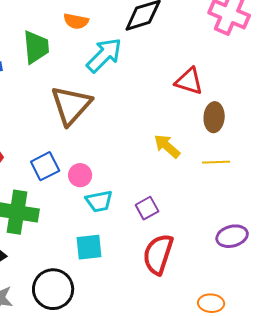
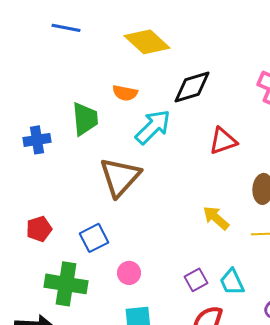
red triangle: (189, 81) -> (223, 141), moved, turned -36
pink circle: (80, 175) -> (129, 273), moved
cyan trapezoid: (99, 201) -> (232, 282), moved, turned 76

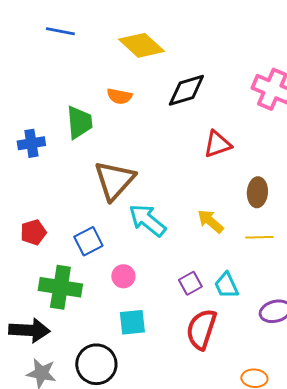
cyan arrow: (153, 127) -> (147, 220), moved, turned -96

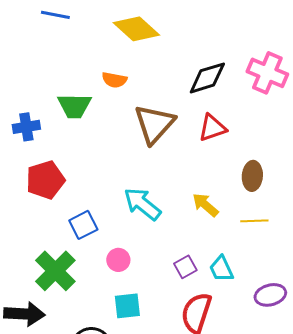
black diamond: (186, 90) -> (207, 78), moved
green trapezoid: (79, 122) -> (74, 106), turned 96
brown triangle: (114, 180) -> (154, 124), moved
red pentagon: (33, 232) -> (45, 180), moved, size x1.5
green cross: (60, 287) -> (55, 271), turned 36

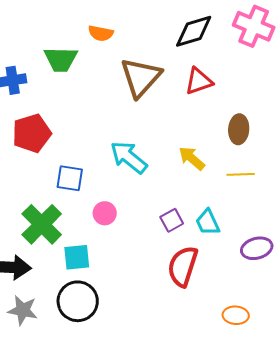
blue square: (83, 225) -> (70, 178), turned 36
cyan square: (127, 306) -> (77, 257), moved

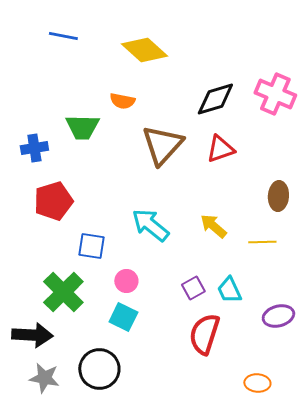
brown ellipse: (239, 129) -> (278, 196), moved
cyan square: (77, 257) -> (123, 317), moved, turned 32

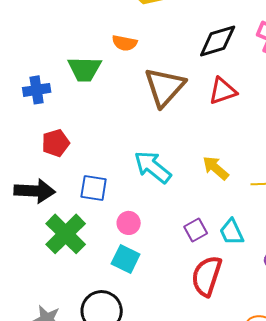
red pentagon: (53, 201) -> (56, 143), size x0.7
black arrow: (32, 335) -> (35, 191), moved

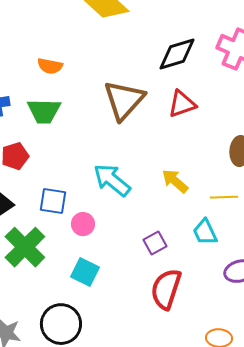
orange semicircle: (125, 43) -> (50, 66), moved
green trapezoid: (85, 69) -> (44, 111), moved
pink circle: (129, 223) -> (83, 224), moved
cyan trapezoid: (232, 232) -> (205, 232), moved

